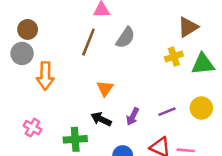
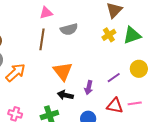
gray semicircle: (125, 38) -> (69, 29), turned 54
orange arrow: (45, 76) -> (16, 73), turned -120
orange triangle: (105, 88) -> (63, 71), size x1.5

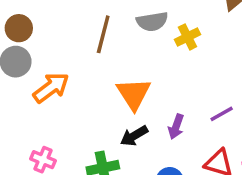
yellow cross: (109, 35) -> (187, 37), moved
black arrow: (65, 95) -> (134, 136), turned -49

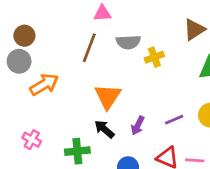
black arrow: (134, 136) -> (104, 129), turned 65

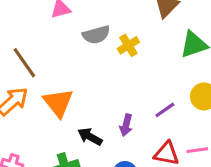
brown line: (89, 48) -> (24, 63), moved, turned -44
orange triangle: (108, 96) -> (58, 103), moved

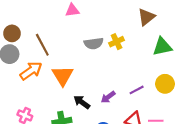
gray semicircle: (96, 35) -> (94, 43), moved
purple arrow: (126, 125) -> (108, 97), turned 32

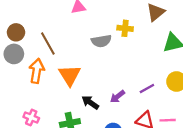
yellow cross: (117, 42) -> (125, 28), moved, turned 32
orange arrow: (31, 71) -> (37, 71), turned -45

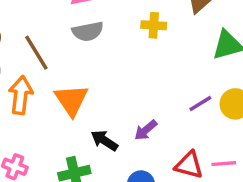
gray semicircle: (101, 41) -> (88, 31), moved
purple line: (147, 88) -> (200, 104), moved

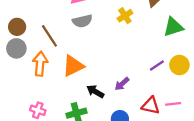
yellow cross: (154, 25) -> (125, 16), turned -35
orange triangle: (71, 100) -> (73, 66), turned 40

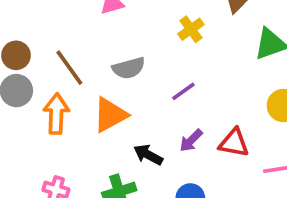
gray semicircle: (82, 21) -> (129, 68), moved
purple line: (157, 66) -> (183, 91), moved
red triangle: (151, 106) -> (234, 143), moved

